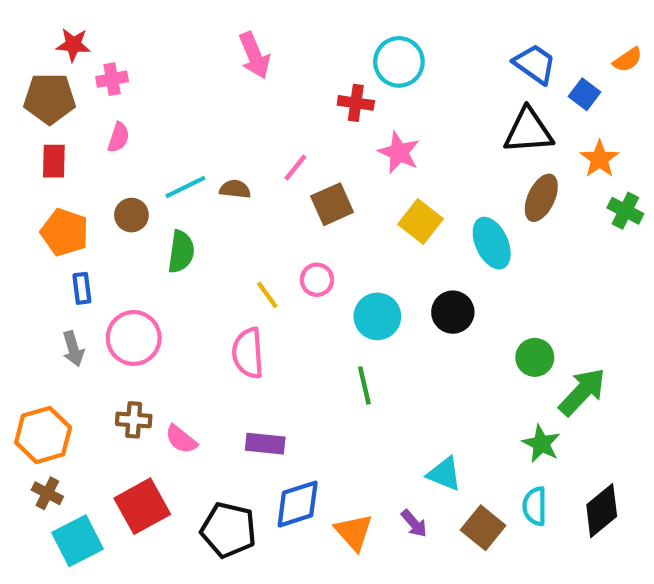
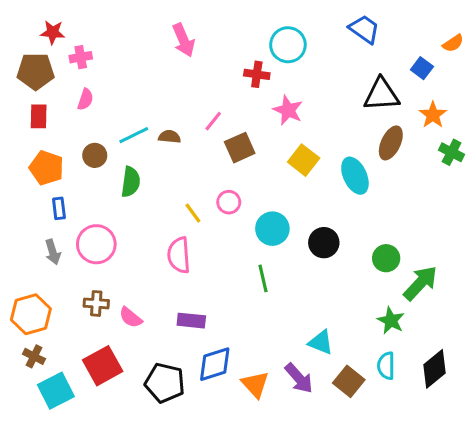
blue trapezoid: (535, 64) -> (364, 29), moved
black circle: (453, 312) -> (324, 243), moved
purple arrow: (414, 523) -> (299, 378), size x1.5

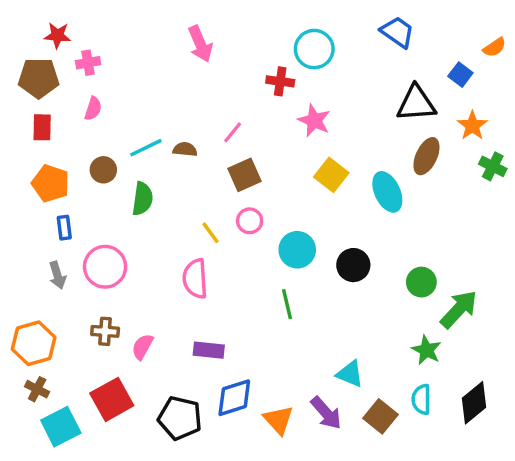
brown square: (240, 148) -> (244, 175), moved
pink semicircle: (131, 317) -> (142, 347), turned 80

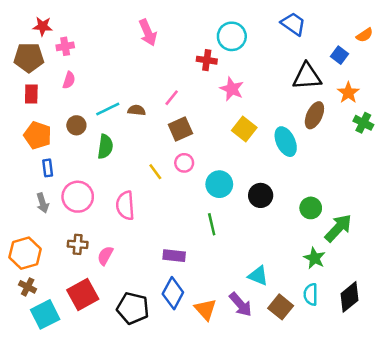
pink semicircle: (195, 279) -> (125, 205), moved
purple rectangle: (209, 350) -> (174, 256), moved
blue diamond: (234, 398) -> (173, 293), turned -44

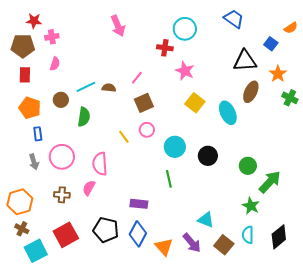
pink semicircle: (105, 256) -> (89, 188), moved
black pentagon: (133, 308) -> (106, 230), moved

